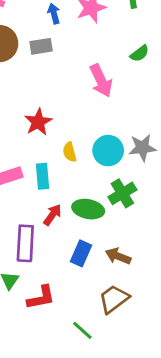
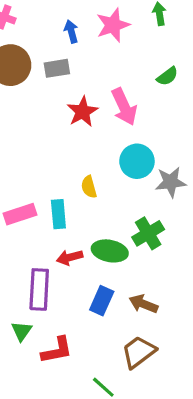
red star: (38, 122) -> (82, 112), moved
cyan circle: (108, 151) -> (137, 161), moved
red arrow: (52, 215) -> (70, 257), turned -140

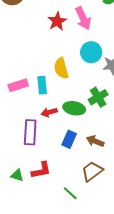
yellow semicircle: (89, 187) -> (61, 68), size x1.5
green triangle: (22, 331) -> (17, 175), moved, turned -48

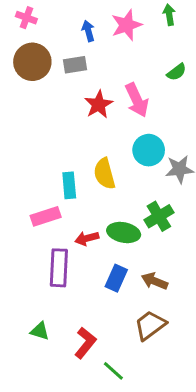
pink rectangle: (18, 85) -> (46, 216), moved
cyan rectangle: (42, 85) -> (69, 185), moved
red L-shape: (41, 170) -> (85, 343), moved, turned -40
green line: (70, 193) -> (113, 371), moved

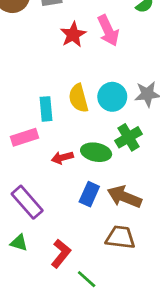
cyan circle: (149, 150) -> (112, 97), moved
purple rectangle: (59, 268) -> (27, 202), moved, turned -44
brown arrow: (155, 281) -> (124, 197), size x1.4
brown trapezoid: (150, 325) -> (120, 237), turned 44

